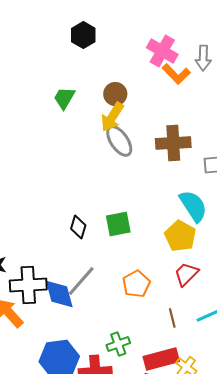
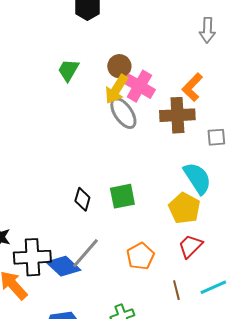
pink cross: (162, 51) -> (139, 86), moved
orange L-shape: (176, 74) -> (192, 87), moved, turned 88
blue diamond: (59, 294) -> (63, 266), turned -32

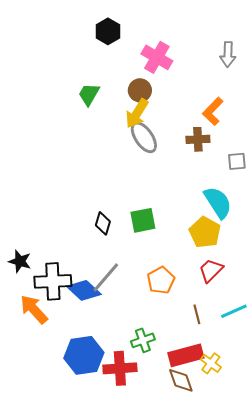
pink cross: (139, 86) -> (157, 57), moved
brown cross: (177, 115) -> (198, 139), size x0.7

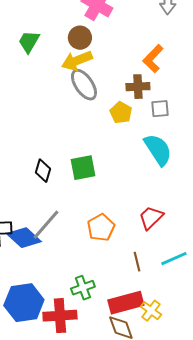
yellow arrow: (137, 113) -> (77, 61), turned 36
gray square: (237, 161) -> (160, 109), moved
yellow pentagon: (205, 232) -> (121, 113), moved, size x0.7

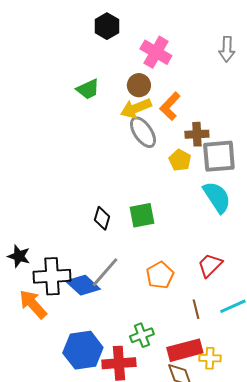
green trapezoid: (29, 42) -> (88, 89), turned -145
orange L-shape: (153, 59) -> (170, 106), moved
gray square: (160, 109) -> (219, 156), size x1.8
yellow cross: (151, 311) -> (210, 358), turned -35

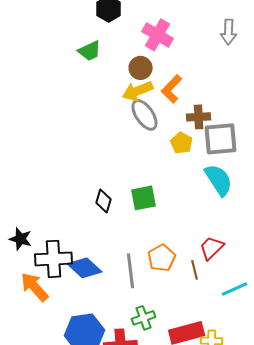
green trapezoid: (88, 89) -> (90, 51), moved
gray line: (105, 272) -> (131, 271), moved, turned -48
brown line: (196, 309) -> (195, 270), moved

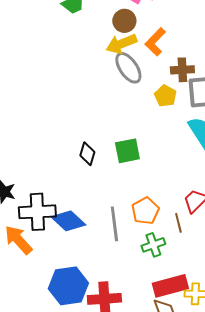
green cross: (144, 318) -> (153, 245), moved

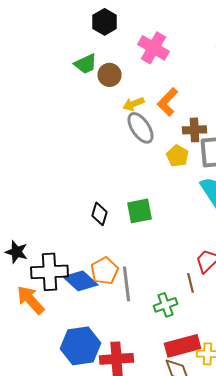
brown circle: (124, 21) -> (110, 75), moved
yellow arrow: (121, 44) -> (134, 104), size x0.7
orange pentagon: (145, 211) -> (104, 271), moved

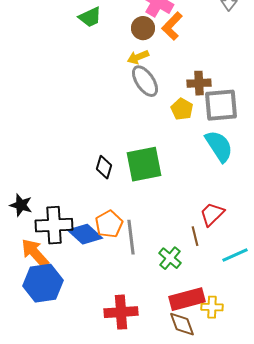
brown circle: (110, 75) -> (143, 28), moved
orange L-shape: (168, 102) -> (172, 26), moved
green square: (140, 211) -> (144, 164), size x1.4
green cross: (166, 305) -> (170, 258), turned -30
blue hexagon: (80, 346) -> (43, 283), moved

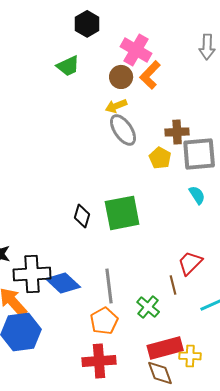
cyan semicircle: (219, 146) -> (197, 195), size x0.6
orange pentagon: (109, 224) -> (104, 321), moved

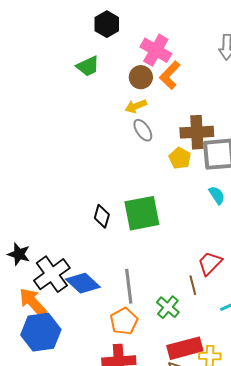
gray ellipse: (123, 130) -> (143, 130), size x0.7
brown cross: (177, 132) -> (197, 132), size x1.4
black cross: (32, 274) -> (52, 274), turned -33

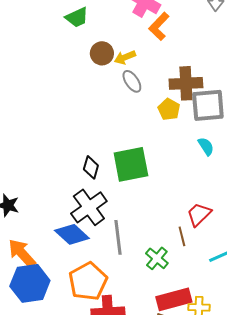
brown circle: (141, 77) -> (102, 53), moved
black cross: (52, 274) -> (89, 207), moved
orange pentagon: (124, 321) -> (88, 281), moved, size x1.4

